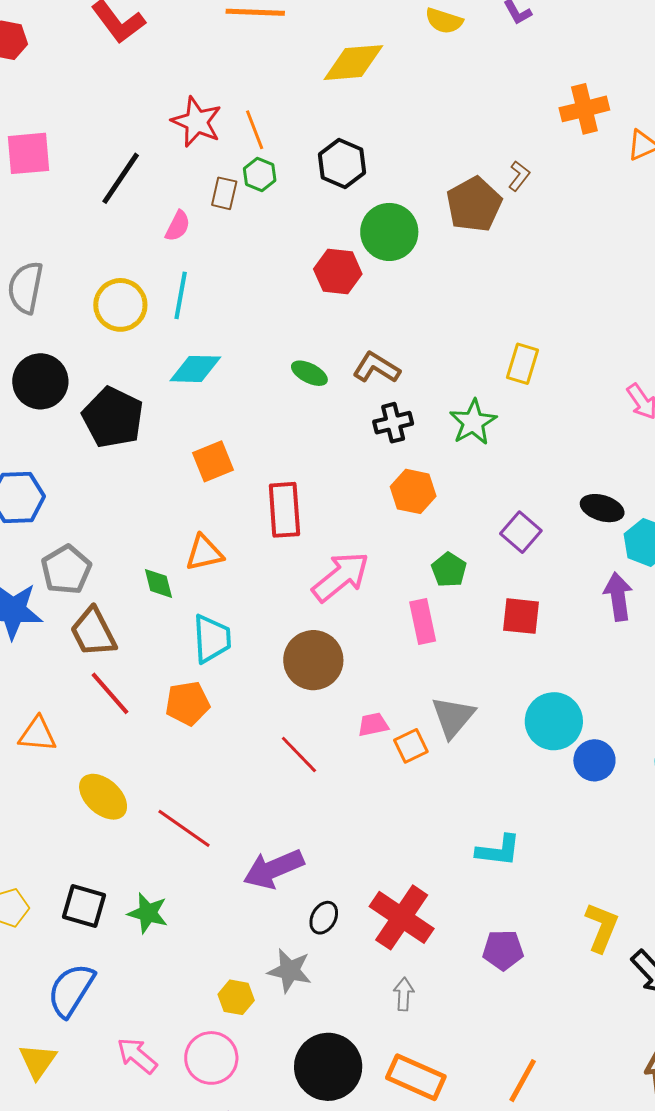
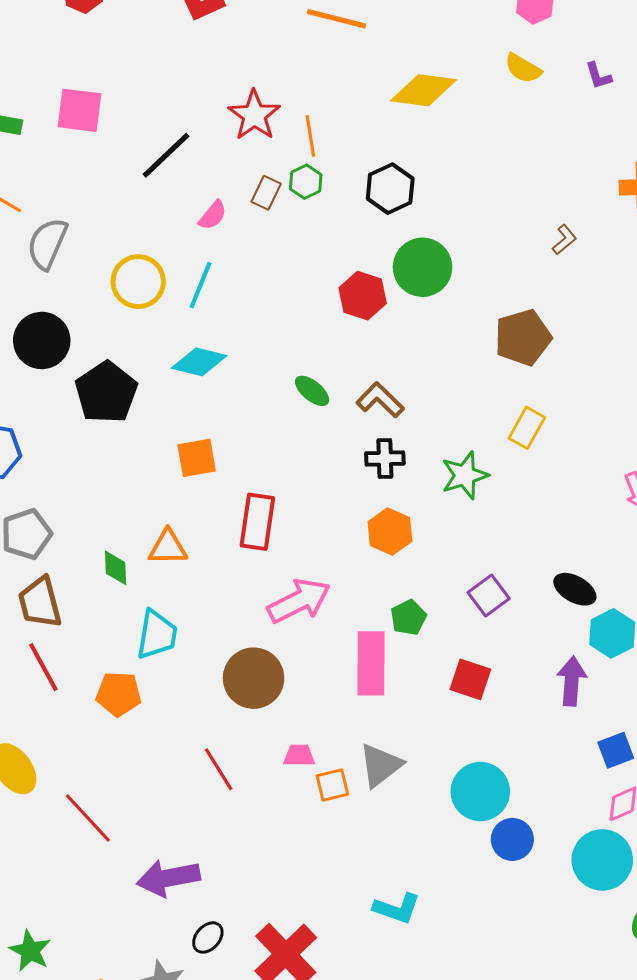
brown pentagon: (474, 204) -> (523, 338), moved
pink rectangle: (423, 622) -> (371, 663), size x1.4
green star: (148, 913) -> (30, 951), moved

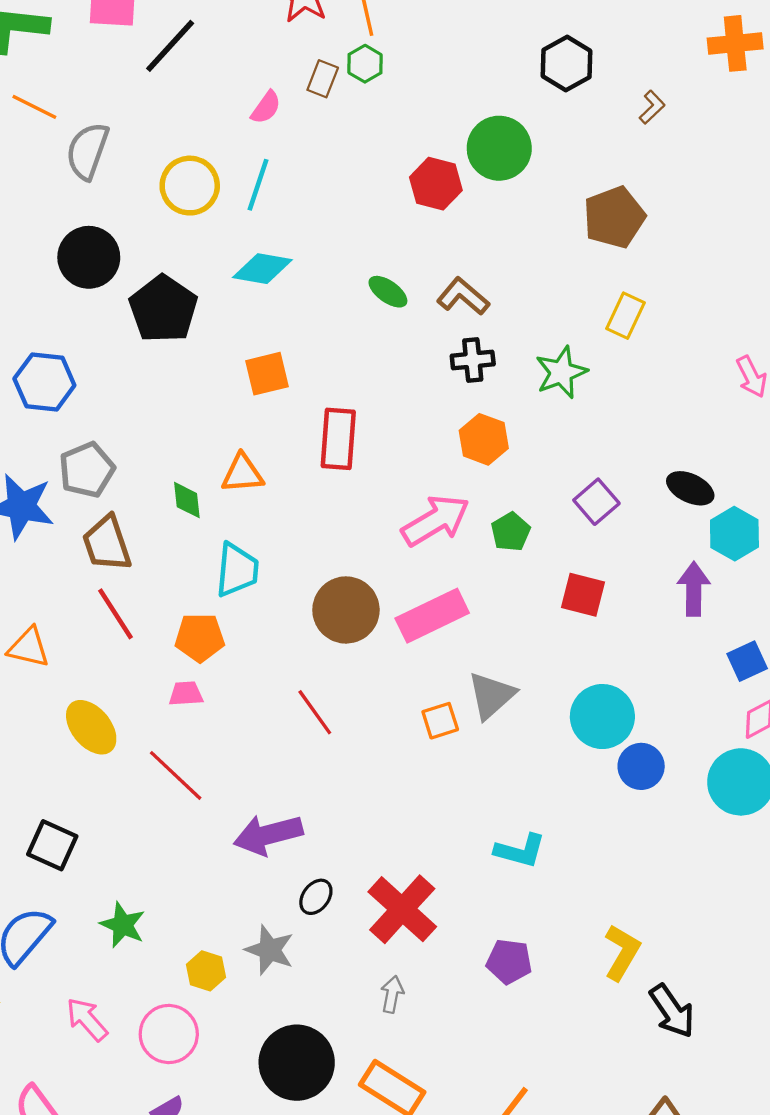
black line: (166, 155) -> (170, 46), moved
black hexagon: (390, 189) -> (566, 63), moved
pink arrow: (299, 601) -> (436, 520), moved
pink rectangle: (371, 663) -> (432, 616), moved, turned 68
pink trapezoid: (299, 755) -> (186, 694), moved

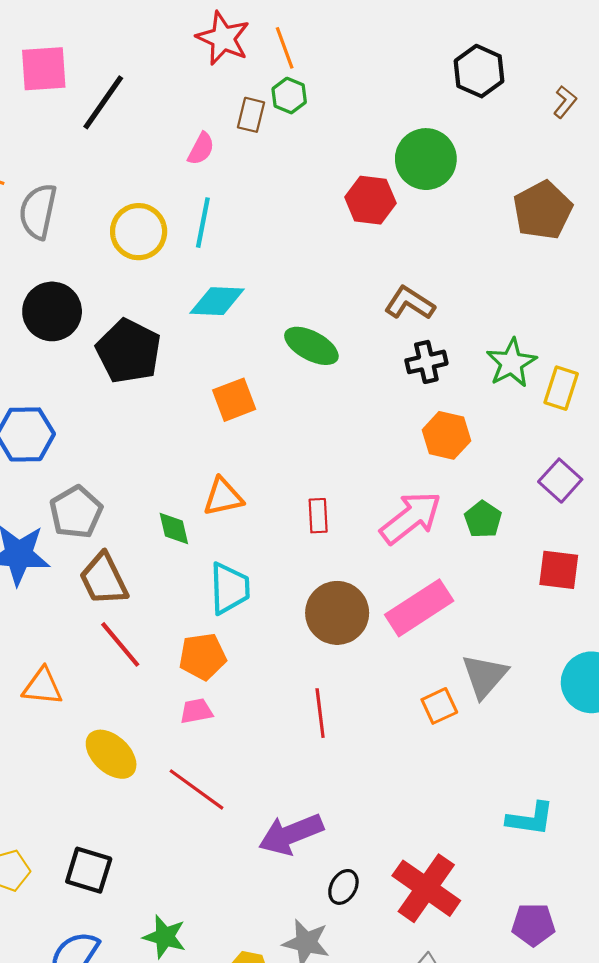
green ellipse: (388, 292) -> (311, 346), moved, size x1.4
yellow rectangle: (625, 316) -> (561, 388), moved
red rectangle: (338, 439) -> (318, 516), moved, size x0.6
red line: (315, 712) -> (320, 713), turned 36

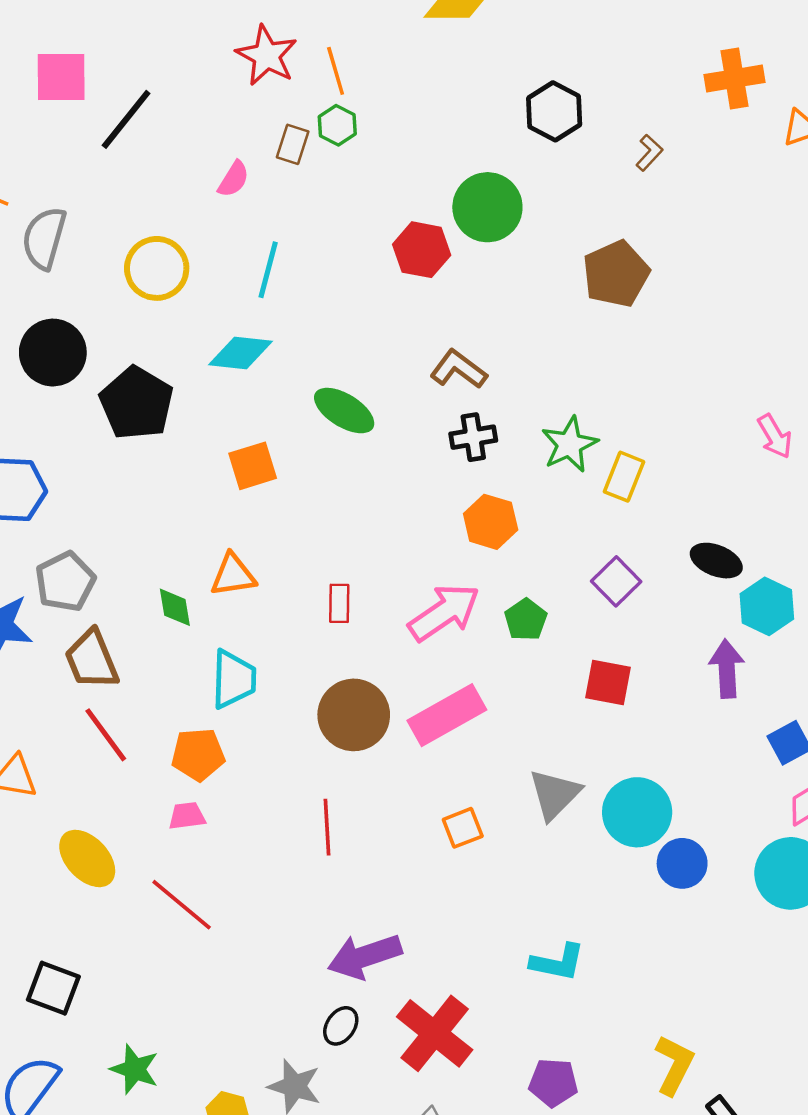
cyan line: (203, 223) -> (268, 270), moved
gray triangle: (485, 676) -> (555, 794), moved
purple arrow: (291, 834) -> (365, 956), moved

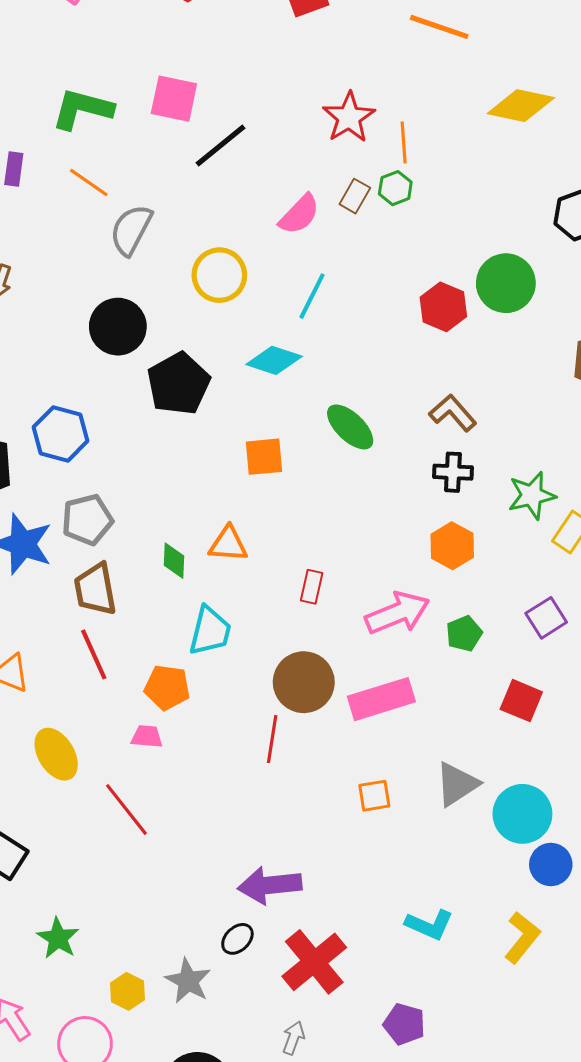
pink semicircle: (234, 179) -> (299, 214), size x1.4
red line: (327, 827) -> (272, 739), moved
yellow L-shape: (674, 1065) -> (522, 937), moved

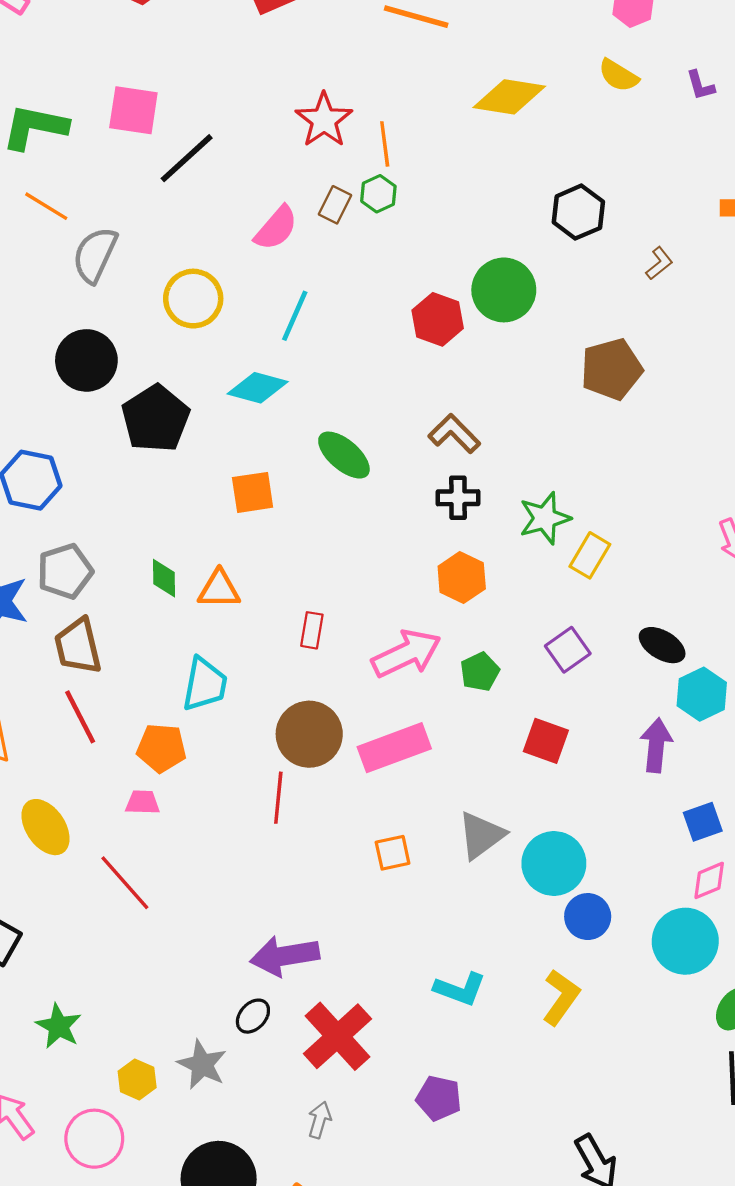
green diamond: (174, 561) -> (164, 578), moved

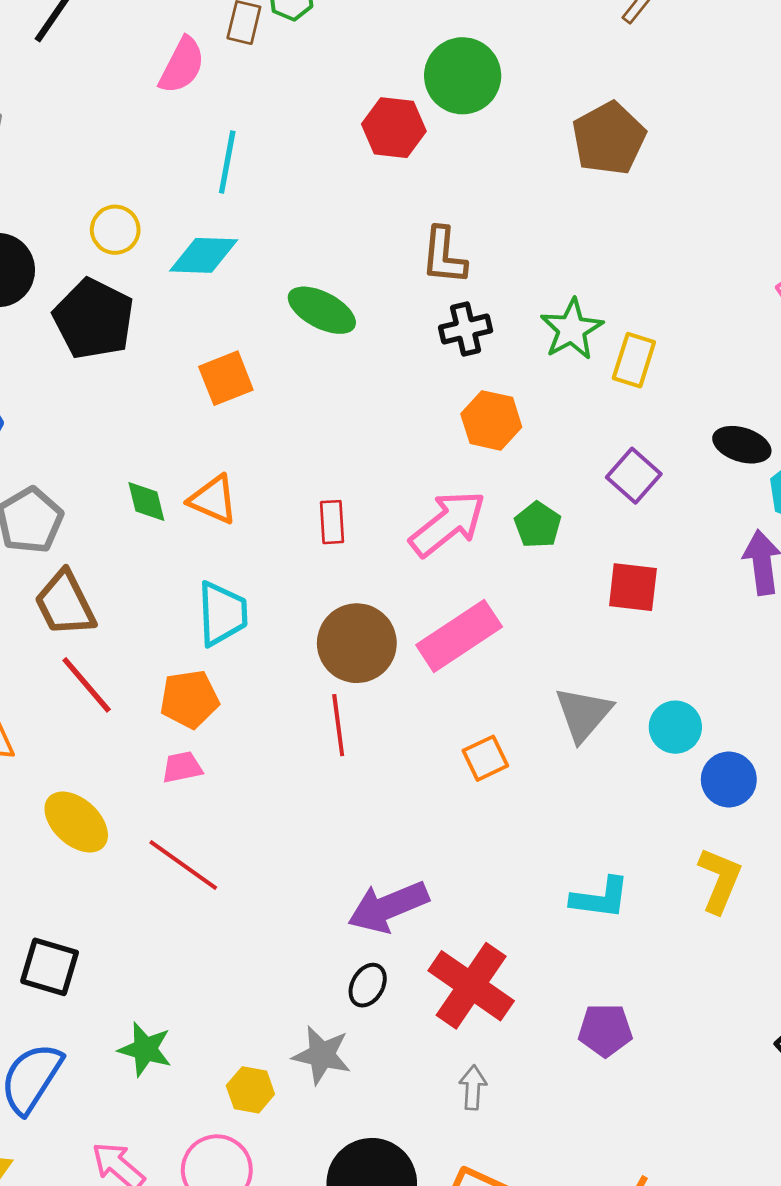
yellow circle: (193, 299) -> (115, 230), moved, size x0.7
brown L-shape: (454, 434) -> (444, 256), turned -117
orange triangle: (219, 589) -> (213, 500), turned 36
cyan circle: (554, 863) -> (675, 727), size x0.7

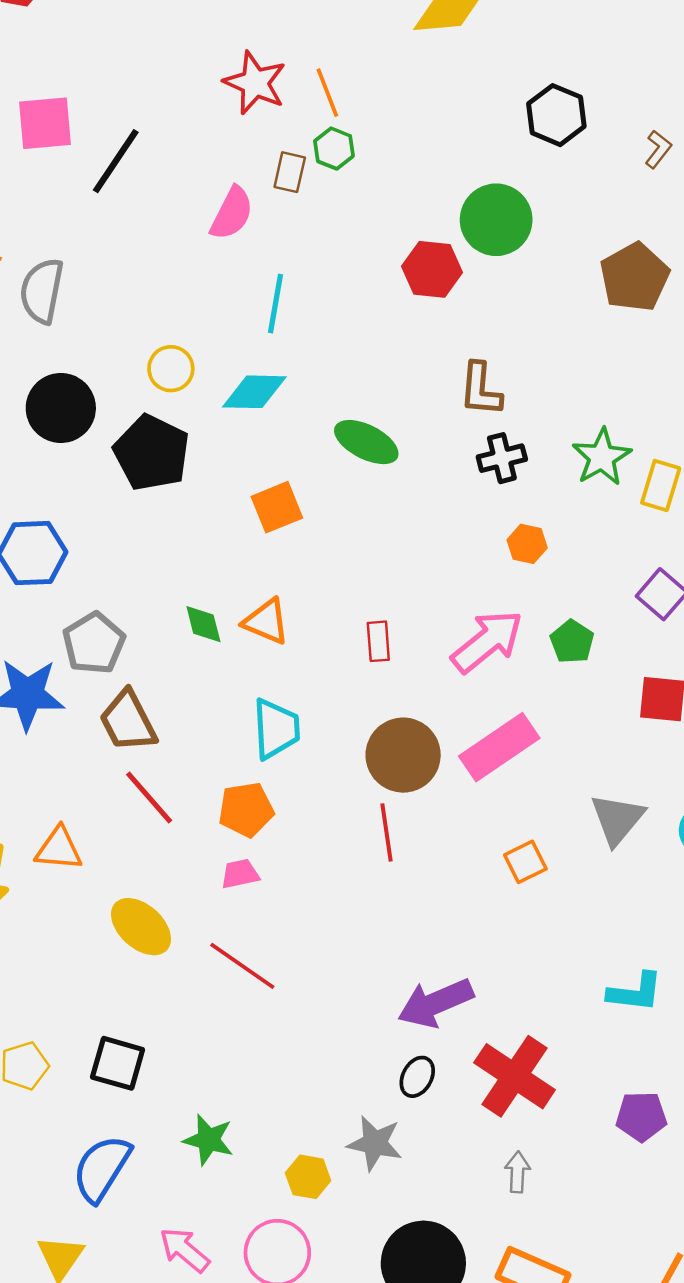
orange hexagon: (491, 420) -> (527, 544), size x0.7

